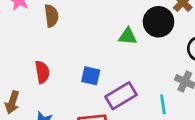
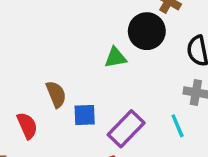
brown semicircle: (51, 16) -> (56, 94), moved

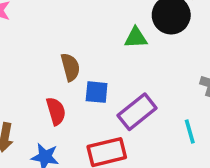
red semicircle: (27, 126) -> (56, 111), moved
cyan line: (178, 126) -> (190, 131), moved

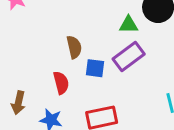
purple rectangle: (137, 112) -> (129, 57), moved

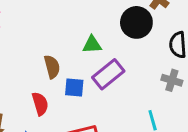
green triangle: (128, 25) -> (92, 45), moved

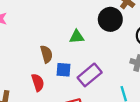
purple rectangle: (108, 74) -> (90, 75), moved

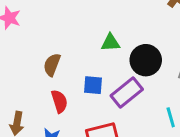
black circle: (110, 19) -> (146, 60), moved
brown semicircle: (46, 54) -> (52, 65), moved, turned -144

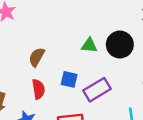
black circle: (146, 60) -> (120, 45), moved

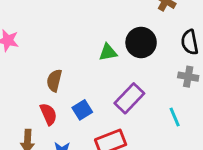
blue square: (69, 79) -> (82, 110), moved, turned -30
red semicircle: (38, 89) -> (48, 114), moved

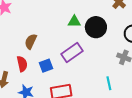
green triangle: (108, 52) -> (74, 22), moved
purple rectangle: (129, 98) -> (72, 52), moved

